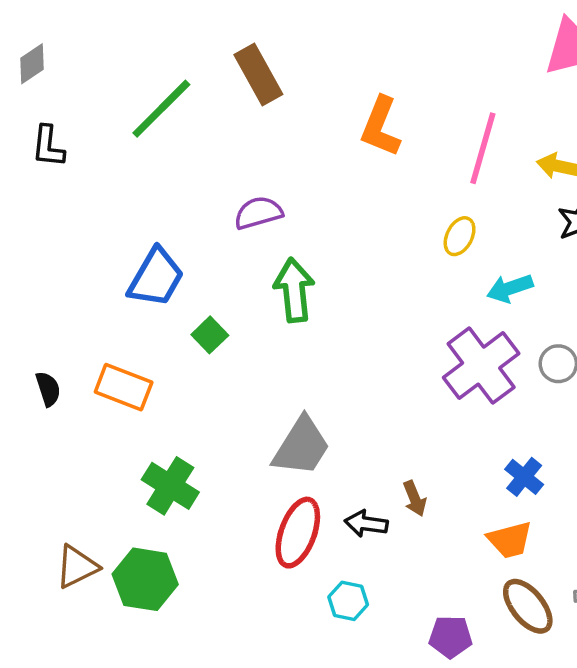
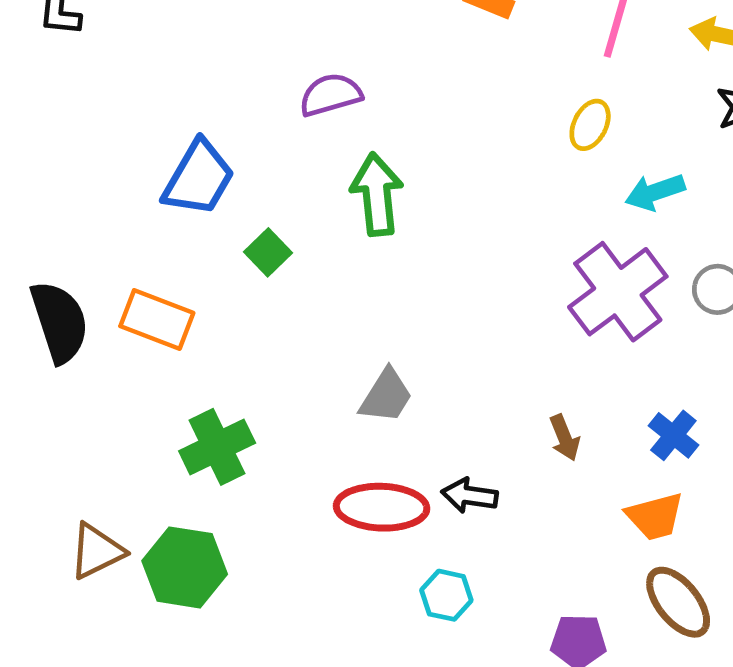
black semicircle: (48, 389) -> (59, 322), size x1.8
gray trapezoid: (301, 446) -> (386, 396), size x0.7
green cross: (170, 486) -> (217, 447), turned 32
brown arrow: (415, 498) -> (565, 438), moved
red ellipse: (298, 533) -> (382, 507), turned 72

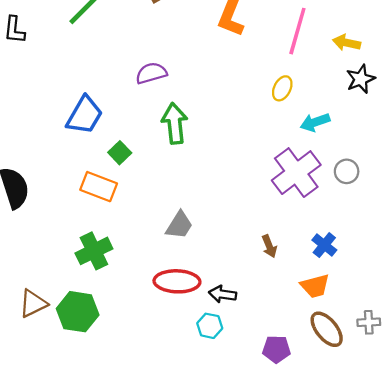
orange rectangle: (157, 320) -> (99, 187), moved
black arrow: (470, 496) -> (223, 294), moved

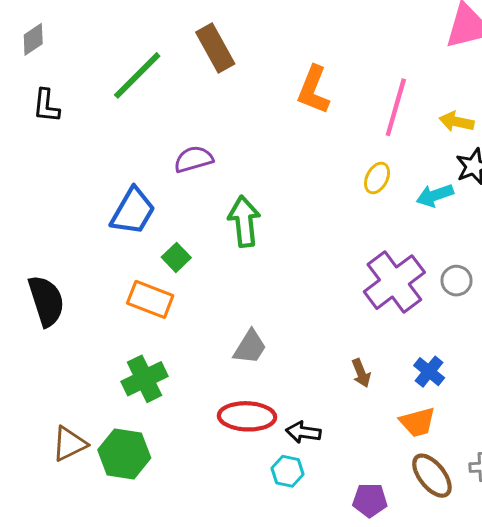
purple semicircle: (151, 73) -> (194, 159), moved
cyan arrow: (315, 122) -> (435, 195), moved

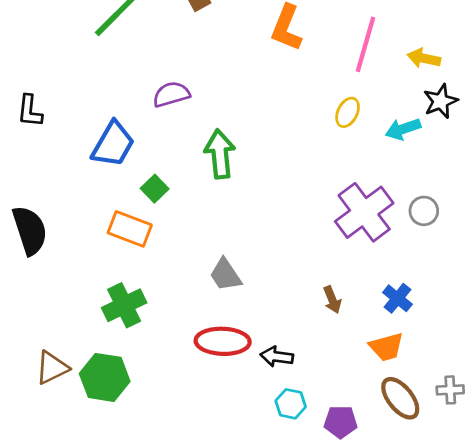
black L-shape: (46, 106) -> (30, 111), moved
gray trapezoid: (250, 347) -> (225, 275), turned 114
cyan hexagon: (287, 471) -> (291, 404), moved

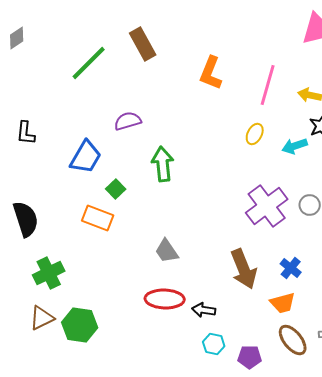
brown arrow: (332, 300) -> (244, 269), size x2.0
green cross: (124, 305) -> (49, 273), moved

